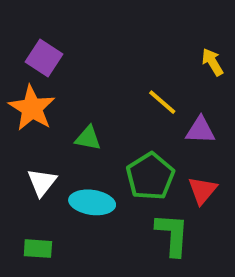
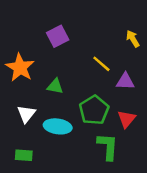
purple square: (44, 58) -> (58, 36), moved, turned 30

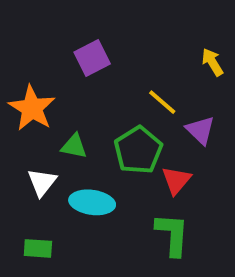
purple triangle: (125, 81) -> (200, 130), turned 42
green triangle: (55, 86) -> (74, 146), moved
green pentagon: (94, 110) -> (138, 150), moved
red triangle: (127, 119) -> (176, 180), moved

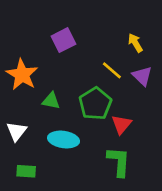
yellow arrow: (212, 62) -> (135, 43), moved
purple triangle: (200, 130) -> (142, 76), moved
white triangle: (42, 182) -> (17, 131), moved

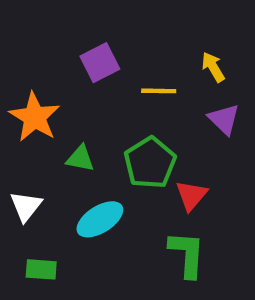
yellow line: (112, 70) -> (159, 91), moved, turned -40
cyan ellipse: (63, 140) -> (100, 219), turned -40

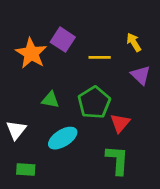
purple square: (100, 63) -> (63, 40), turned -30
orange star: (35, 117) -> (31, 53), moved

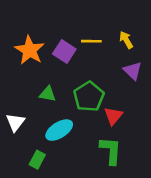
purple square: (63, 40) -> (64, 51), moved
yellow line: (100, 57) -> (91, 41), moved
green rectangle: (26, 170) -> (37, 160), moved, turned -66

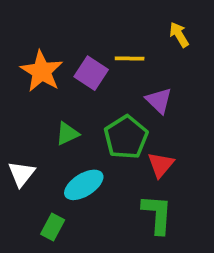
yellow arrow: (126, 40) -> (179, 35), moved
purple triangle: (133, 71) -> (159, 101), moved
green triangle: (48, 94) -> (67, 134), turned -36

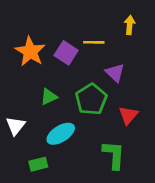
yellow arrow: (179, 35) -> (130, 25), turned 36
red triangle: (161, 165) -> (128, 115), moved
green rectangle: (53, 227) -> (38, 164), turned 48

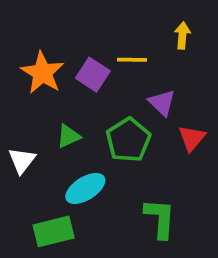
red triangle: (128, 115) -> (192, 138), moved
white triangle: (16, 126) -> (22, 160), moved
green rectangle: (38, 164) -> (54, 231), size x1.5

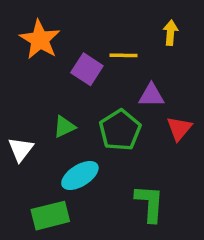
orange star: (42, 73) -> (40, 40), moved
purple triangle: (162, 103) -> (151, 95), turned -44

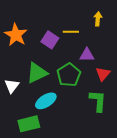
orange star: (40, 40) -> (16, 35), moved
green triangle: (64, 127) -> (37, 73), size x1.6
green L-shape: (150, 203) -> (98, 101), moved

